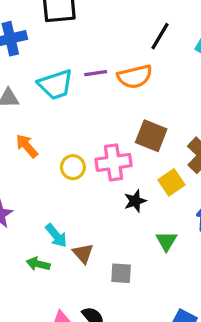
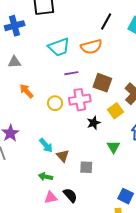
purple line: (96, 73) -> (71, 73), moved
cyan trapezoid: (56, 85) -> (59, 47), moved
green arrow: (38, 264) -> (46, 177), moved

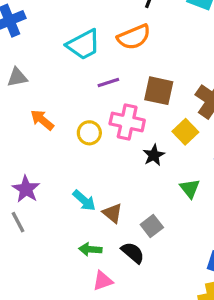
pink cross: (80, 100) -> (127, 122), turned 30
gray square: (86, 167) -> (152, 226), turned -32
black semicircle: (70, 195) -> (133, 253), moved

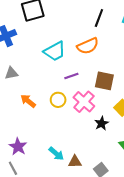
pink cross: (127, 122) -> (84, 102), turned 30
yellow circle: (89, 133) -> (58, 100), moved
brown triangle: (113, 213) -> (75, 162), turned -40

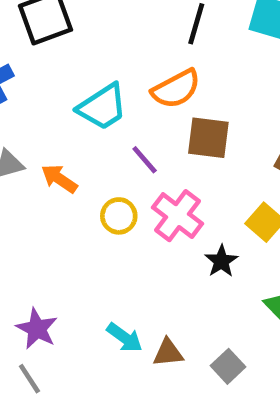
purple line: (71, 76) -> (145, 160), turned 72
brown square: (104, 81) -> (208, 138), moved
orange arrow: (28, 101) -> (59, 179), moved

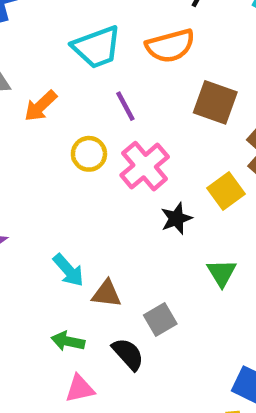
brown square: (208, 138) -> (215, 102), moved
orange arrow: (59, 179) -> (41, 106), turned -90

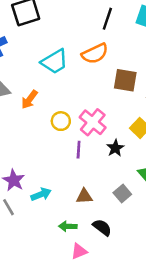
purple line: (125, 106) -> (79, 150), moved, turned 42
cyan arrow: (68, 270) -> (41, 194), moved, turned -60
gray square: (160, 319) -> (122, 194), moved

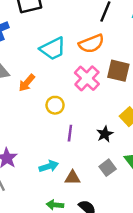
pink cross: (93, 122) -> (87, 78), moved
cyan arrow: (41, 194) -> (49, 166), moved
gray square: (122, 194) -> (108, 168), moved

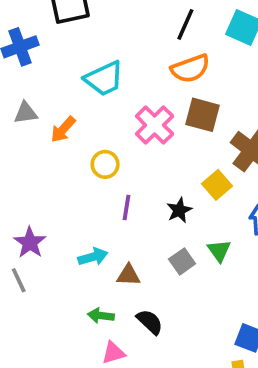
orange semicircle: (91, 44) -> (190, 69), moved

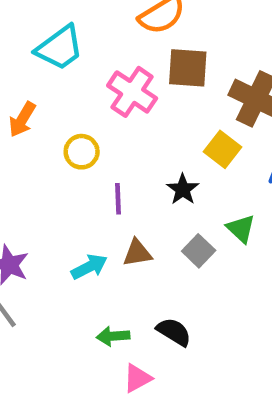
brown triangle: (128, 275) -> (137, 253), moved

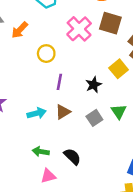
brown triangle: (137, 253) -> (63, 112), turned -35

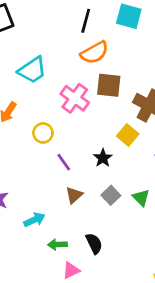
purple line: (59, 82) -> (64, 162), turned -35
green triangle: (119, 112) -> (141, 198), moved
cyan arrow: (37, 113) -> (34, 220), moved
black semicircle: (72, 157) -> (94, 243), turned 30

